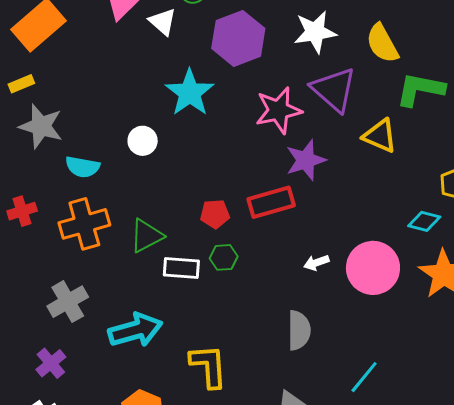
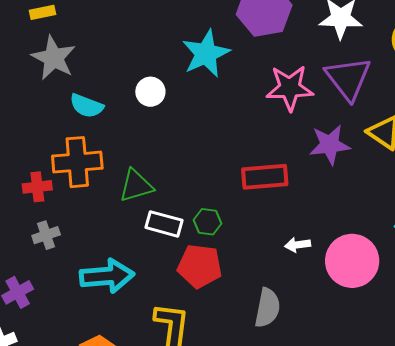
purple star: (306, 160) -> (330, 145), moved
red cross: (22, 211) -> (37, 187), moved
red pentagon: (215, 214) -> (200, 266), moved, size x1.5
gray cross: (68, 302) -> (46, 235), size x0.7

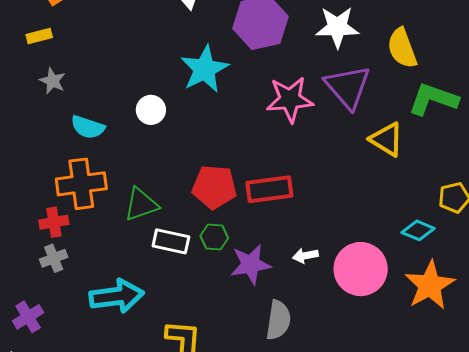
gray star: (54, 58) -> (53, 81), size x0.6
purple star: (330, 145) -> (251, 264), moved
red cross: (37, 187) -> (54, 222), moved
red pentagon: (200, 266) -> (214, 187), moved

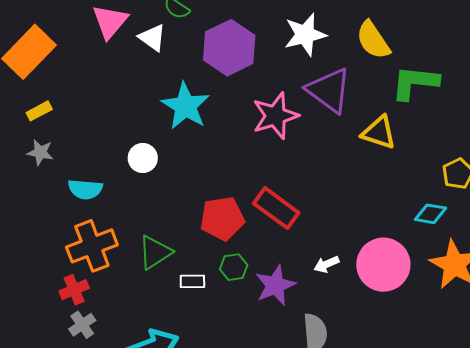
yellow rectangle: (39, 36) -> (39, 111), moved
red rectangle: (269, 189) -> (276, 208), turned 57
white rectangle: (171, 241) -> (192, 281), size x0.7

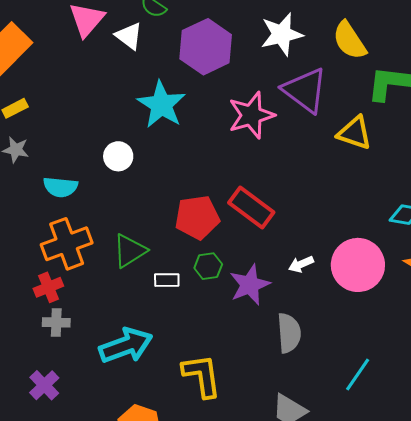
gray cross: (82, 325) -> (56, 322), turned 36

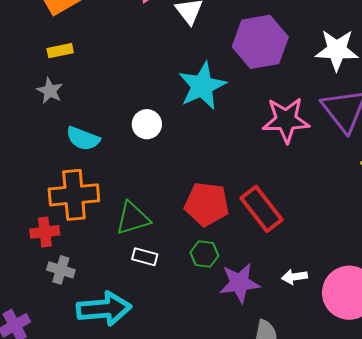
white rectangle: (167, 280) -> (145, 257), moved
gray cross: (56, 322) -> (61, 270), moved

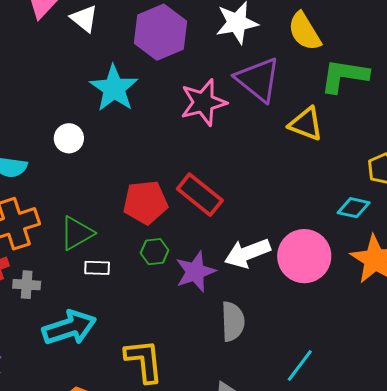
gray cross: (61, 270) -> (27, 285), moved
white arrow: (294, 277) -> (247, 253), size x1.8

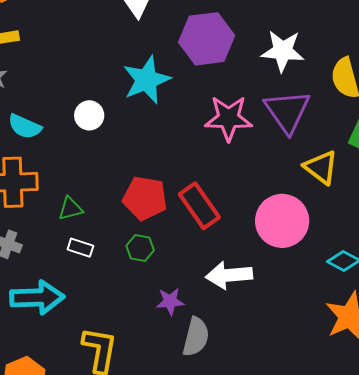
green triangle: (77, 233) -> (70, 209), size x0.7
pink circle: (304, 256) -> (282, 221), moved
purple star: (195, 272) -> (170, 301), moved, size x0.7

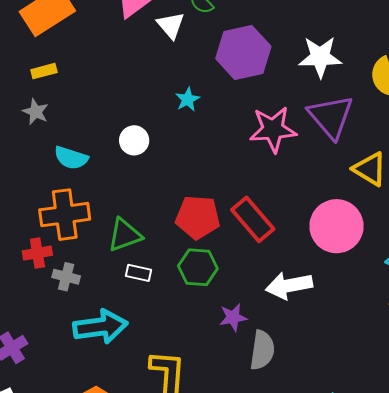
cyan star: (146, 80) -> (188, 99), size x0.5
green triangle: (70, 209) -> (125, 235), size x1.4
green hexagon: (140, 248) -> (198, 267), size x1.4

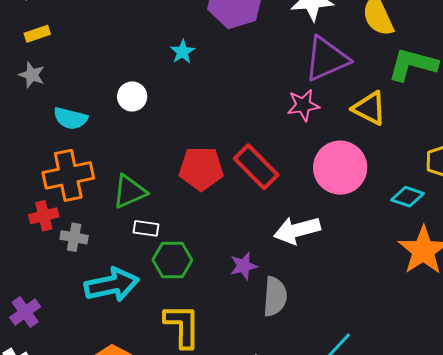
purple triangle: (331, 117) -> (327, 59), turned 51
pink star: (273, 129) -> (303, 105), moved, size x0.7
green hexagon: (198, 267) -> (172, 260), moved

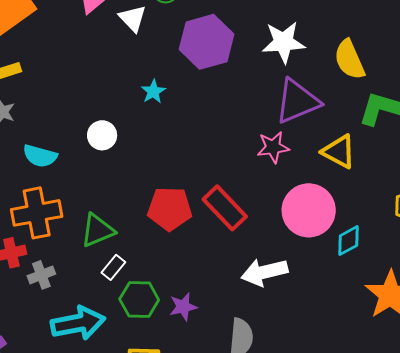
cyan diamond: (408, 197) -> (349, 241), moved, turned -48
white rectangle: (146, 228) -> (113, 267), turned -60
gray cross: (74, 237) -> (41, 275), turned -32
purple star: (244, 266) -> (183, 307), moved

